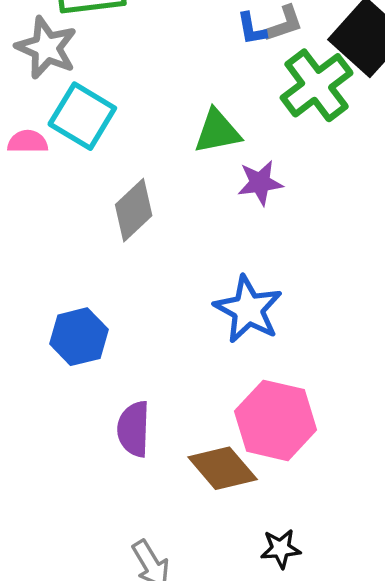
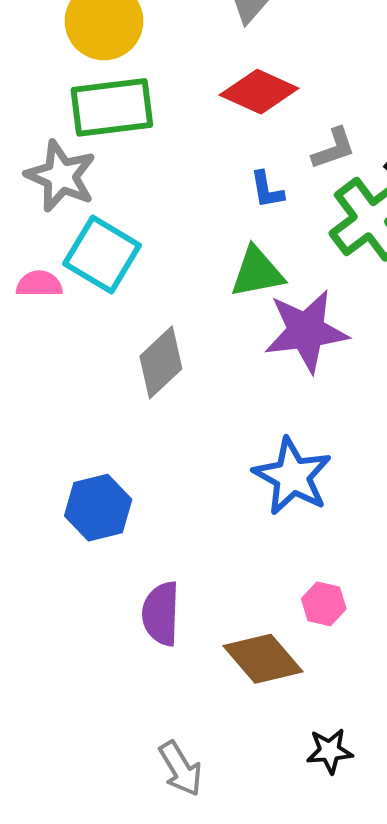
blue L-shape: (252, 29) -> (267, 190), moved
purple star: (260, 183) -> (306, 331), size x1.6
pink hexagon: (276, 420) -> (324, 604), size x0.5

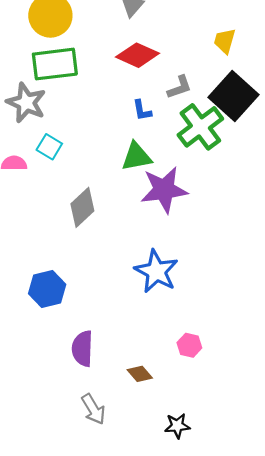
cyan square: (102, 255) -> (49, 147), size x0.6
pink hexagon: (324, 604) -> (189, 345), moved
brown diamond: (263, 659) -> (140, 374), size x0.6
gray arrow: (181, 769) -> (93, 409), moved

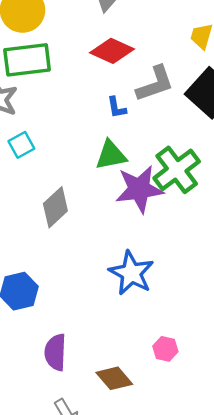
gray L-shape: (179, 87) -> (155, 84), size x1.5
green cross: (200, 127) -> (177, 170), moved
cyan square: (49, 147) -> (21, 145), turned 30
brown diamond: (140, 374) -> (114, 378), size x1.4

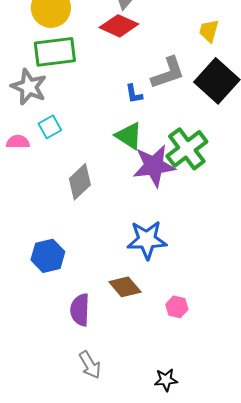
red diamond: (112, 51) -> (119, 26), moved
green triangle: (111, 155) -> (129, 136), turned 44
blue star: (131, 273) -> (147, 240), turned -30
brown diamond: (114, 378) -> (125, 287), moved

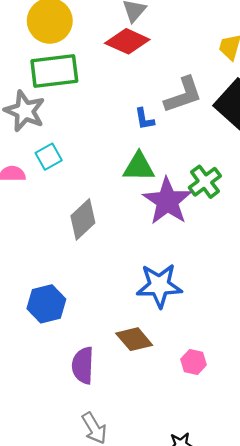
green triangle: (129, 136) -> (139, 167), turned -32
green cross: (187, 149) -> (205, 182), size x0.7
purple star: (154, 166) -> (167, 201), turned -30

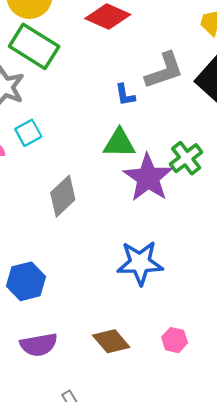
green rectangle: (54, 71) -> (34, 46), turned 39
brown diamond: (134, 339) -> (111, 341), moved
purple semicircle: (83, 365) -> (39, 345), moved, turned -102

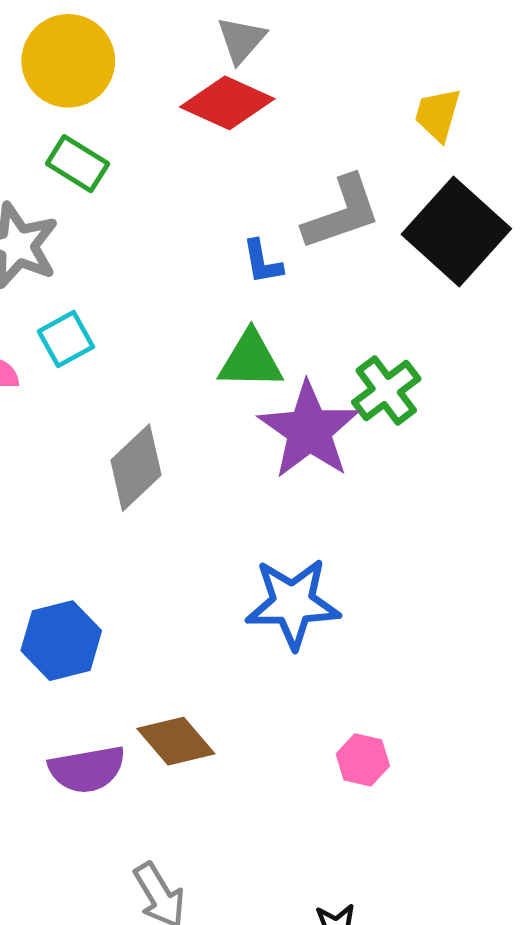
green rectangle: (34, 46) -> (78, 164), size x0.6
brown diamond: (111, 341) -> (176, 741), moved

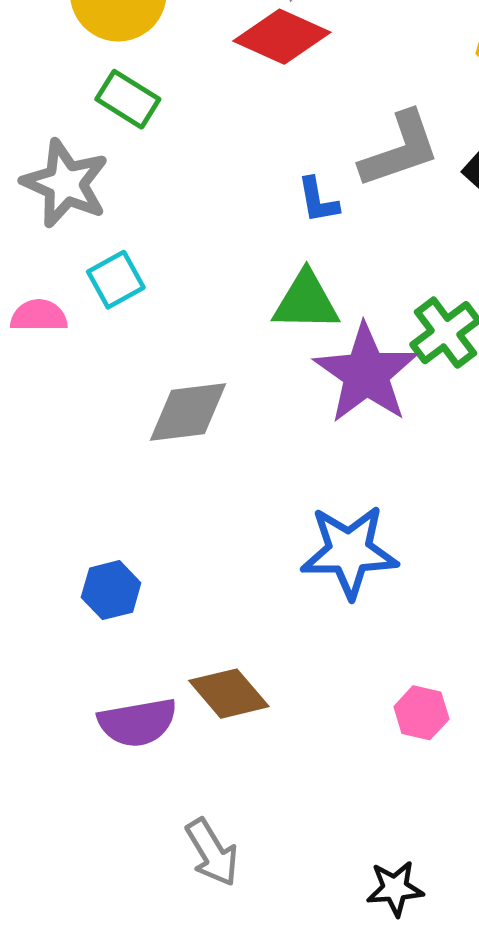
gray diamond: (136, 468) -> (188, 412), turned 36
blue hexagon: (61, 641) -> (111, 590), size x0.7

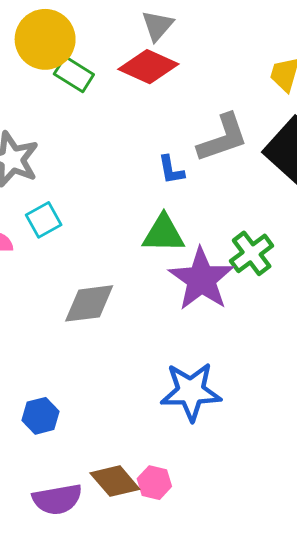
green rectangle: (128, 99) -> (74, 74), moved
pink hexagon: (421, 713) -> (154, 483), moved

